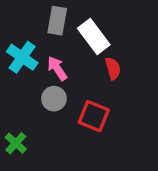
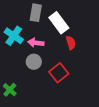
pink arrow: (57, 68) -> (36, 43), turned -49
red square: (94, 116) -> (59, 73), turned 30

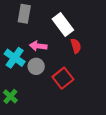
gray rectangle: (36, 13) -> (24, 14), moved
cyan cross: (14, 36) -> (15, 58), moved

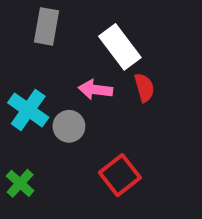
pink arrow: (38, 46) -> (95, 90), moved
red square: (63, 78) -> (120, 175), moved

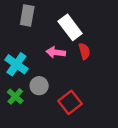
gray circle: (69, 126) -> (39, 86), moved
green cross: (20, 183) -> (15, 96), moved

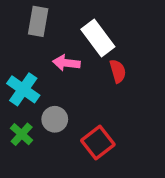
pink arrow: (56, 52) -> (66, 63), moved

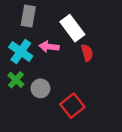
cyan cross: (23, 89) -> (21, 52), moved
green cross: (22, 134) -> (16, 80), moved

